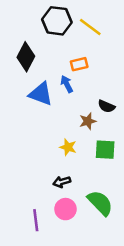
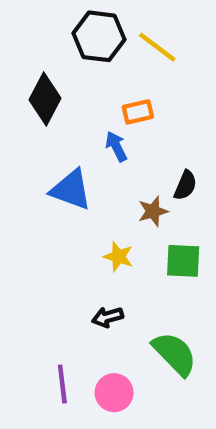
blue triangle: (41, 94) -> (71, 190), moved
black semicircle: (106, 106) -> (185, 185), turned -91
pink circle: (65, 209) -> (114, 393), moved

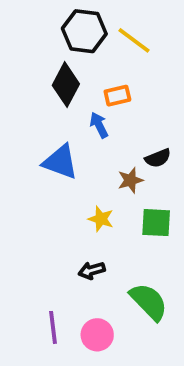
black diamond: (45, 99) -> (66, 85), moved
black semicircle: (185, 185) -> (158, 158), turned 45

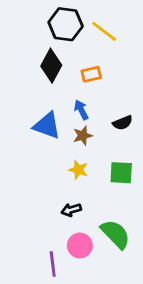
blue arrow: (99, 125) -> (81, 110), moved
brown star: (130, 180) -> (83, 136), moved
purple line: (53, 327) -> (53, 264), moved
pink circle: (97, 335) -> (80, 245), moved

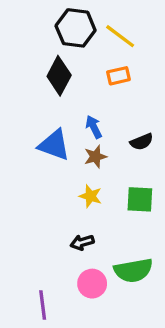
orange rectangle: (91, 74) -> (118, 76), moved
green semicircle: (115, 234) -> (133, 270), turned 124
purple line: (53, 264) -> (43, 305), moved

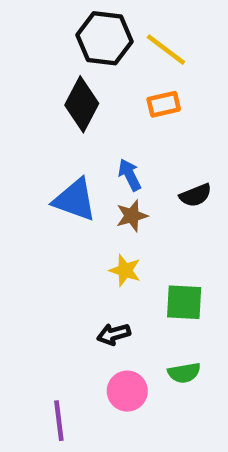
green square: (140, 199) -> (184, 302), moved
green semicircle: (133, 270) -> (184, 373), size x0.6

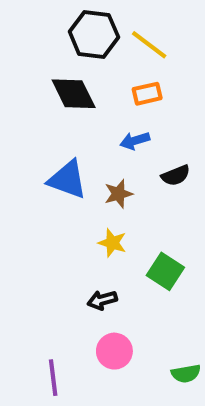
black diamond: (82, 104) -> (74, 94), turned -54
blue arrow: (130, 175) -> (135, 141), moved, turned -80
green square: (184, 302) -> (165, 271), turned 30
green semicircle: (184, 373) -> (186, 374), moved

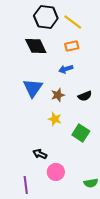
black semicircle: (176, 175) -> (85, 96), moved
blue triangle: (67, 180) -> (33, 88), turned 45
black arrow: (102, 300) -> (40, 154), moved, turned 40

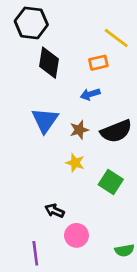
black hexagon: (46, 17) -> (31, 23), moved
yellow line: (73, 22) -> (116, 38), moved
black diamond: (36, 46) -> (49, 63), turned 35
black semicircle: (85, 96) -> (116, 131), size x1.6

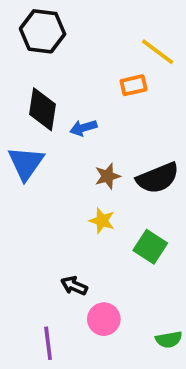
black diamond: (49, 63) -> (43, 109), moved
blue arrow: (90, 94) -> (83, 128), moved
blue triangle: (45, 120) -> (26, 163), moved

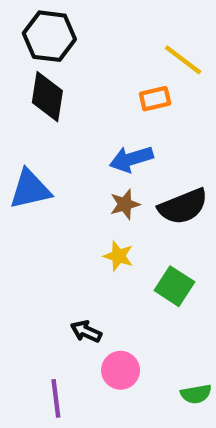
black diamond: (43, 109) -> (47, 97), moved
blue arrow: (83, 128) -> (131, 159), moved, size x1.4
blue triangle: (26, 163) -> (30, 189), turned 42

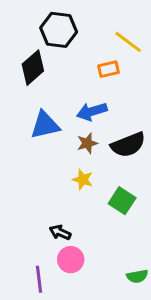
black hexagon: (49, 36) -> (59, 30), moved
black diamond: (47, 97) -> (33, 68), turned 40
blue triangle: (30, 189) -> (45, 125), moved
pink circle: (121, 370) -> (71, 260), moved

